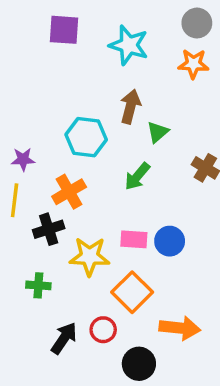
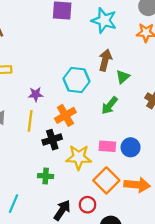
orange arrow: (180, 328) -> (137, 185), moved

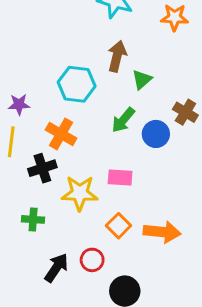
orange cross: (65, 115) -> (61, 134), turned -30
blue circle: (131, 147) -> (156, 134), moved
orange square: (106, 180) -> (119, 226), size x0.7

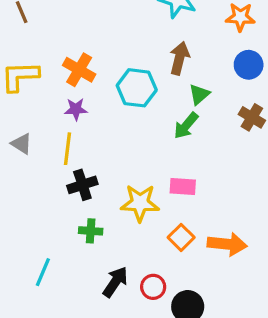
green triangle: (142, 80) -> (199, 94), moved
orange cross: (61, 134) -> (79, 70), moved
blue circle: (156, 134) -> (249, 65), moved
black cross: (42, 168) -> (82, 185), moved
red circle: (92, 260) -> (153, 287), moved

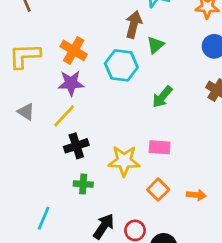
brown arrow: (179, 58) -> (134, 25), moved
green triangle: (199, 94) -> (155, 45), moved
purple star: (76, 109) -> (71, 83), size x1.4
yellow line: (68, 149) -> (64, 116), turned 36
orange arrow: (227, 244) -> (196, 195), size x0.6

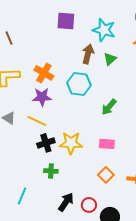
green triangle: (155, 45) -> (110, 59), moved
yellow line: (64, 116) -> (37, 121), turned 72
yellow star: (124, 161) -> (71, 143), moved

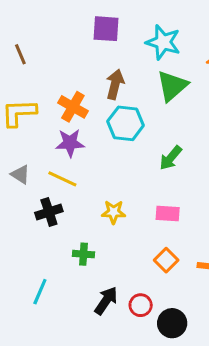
brown arrow: (88, 54) -> (115, 84), moved
green triangle: (110, 59) -> (172, 86), size x1.6
black cross: (46, 143) -> (49, 212), moved
yellow star: (71, 143) -> (114, 212), size x0.7

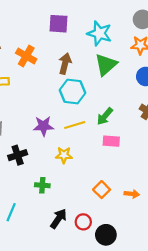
orange cross: (73, 107) -> (26, 56), moved
purple star: (70, 143) -> (43, 126), moved
yellow line: (62, 179) -> (75, 125), moved, turned -42
pink rectangle: (168, 214) -> (111, 141), moved

